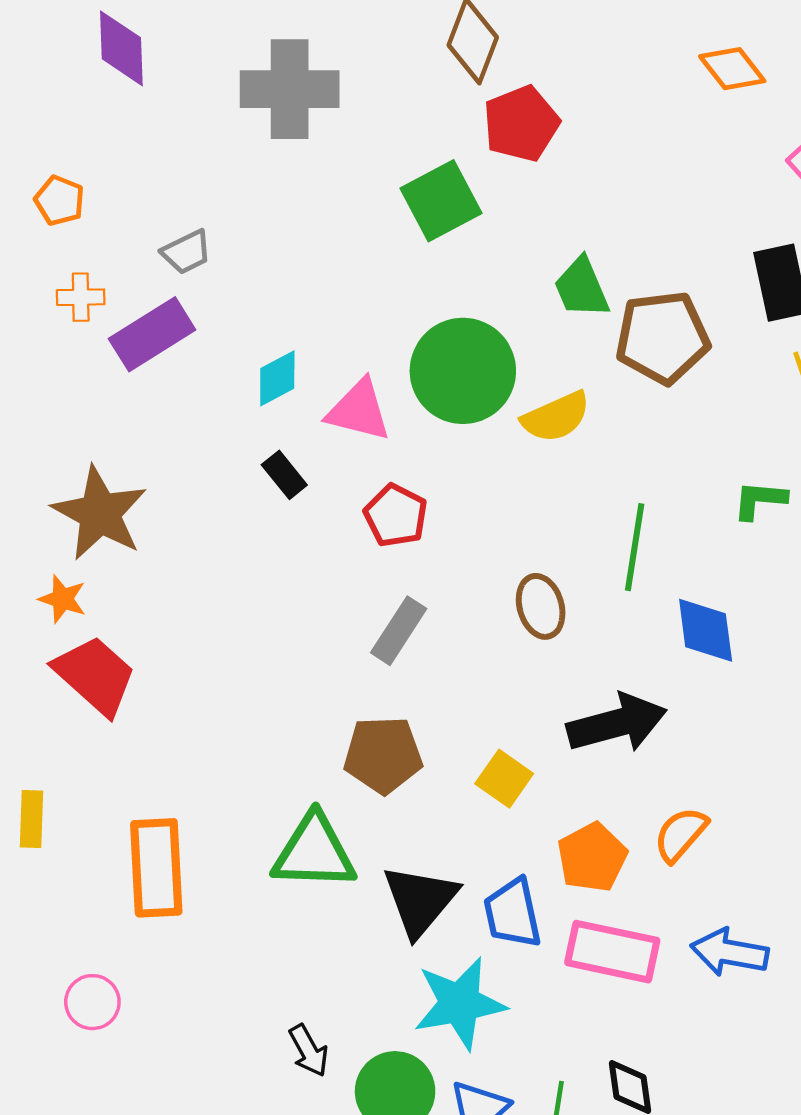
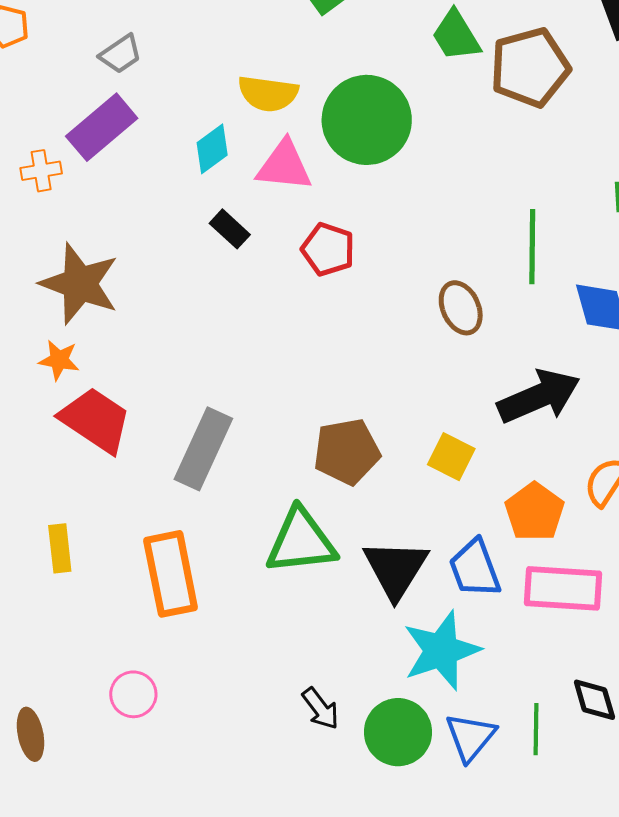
orange cross: (81, 297) -> (41, 171), moved
yellow semicircle: (556, 417) -> (268, 94), moved, turned 40
gray rectangle: (399, 631) -> (203, 449), moved, size x1.4

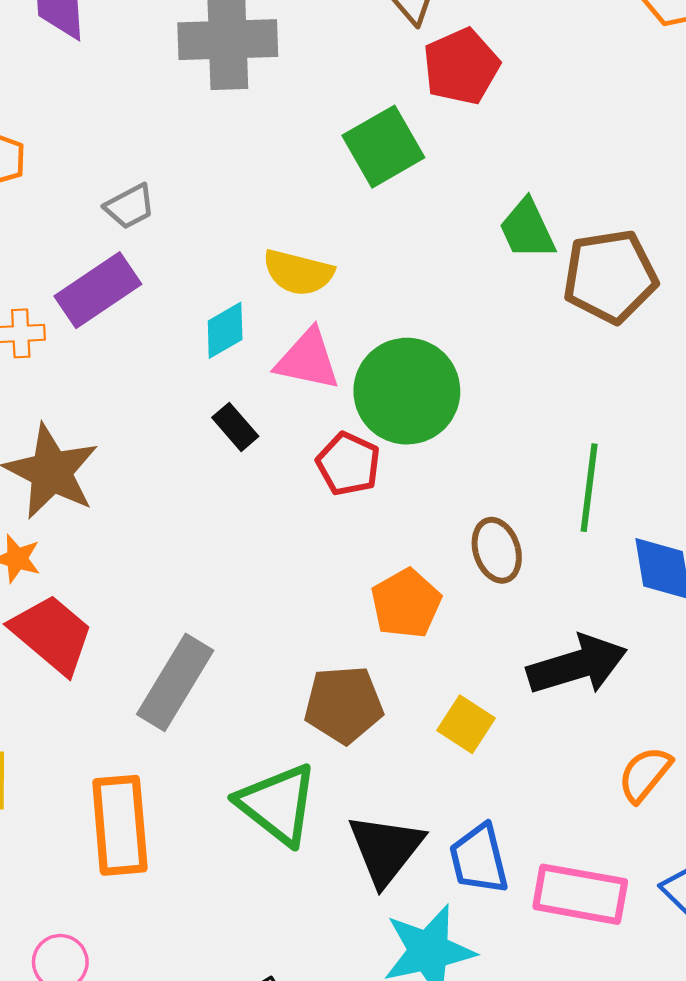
green circle: (367, 120) -> (407, 391), moved
orange pentagon: (535, 512) -> (406, 603), moved
green triangle: (301, 541) -> (278, 804), turned 38

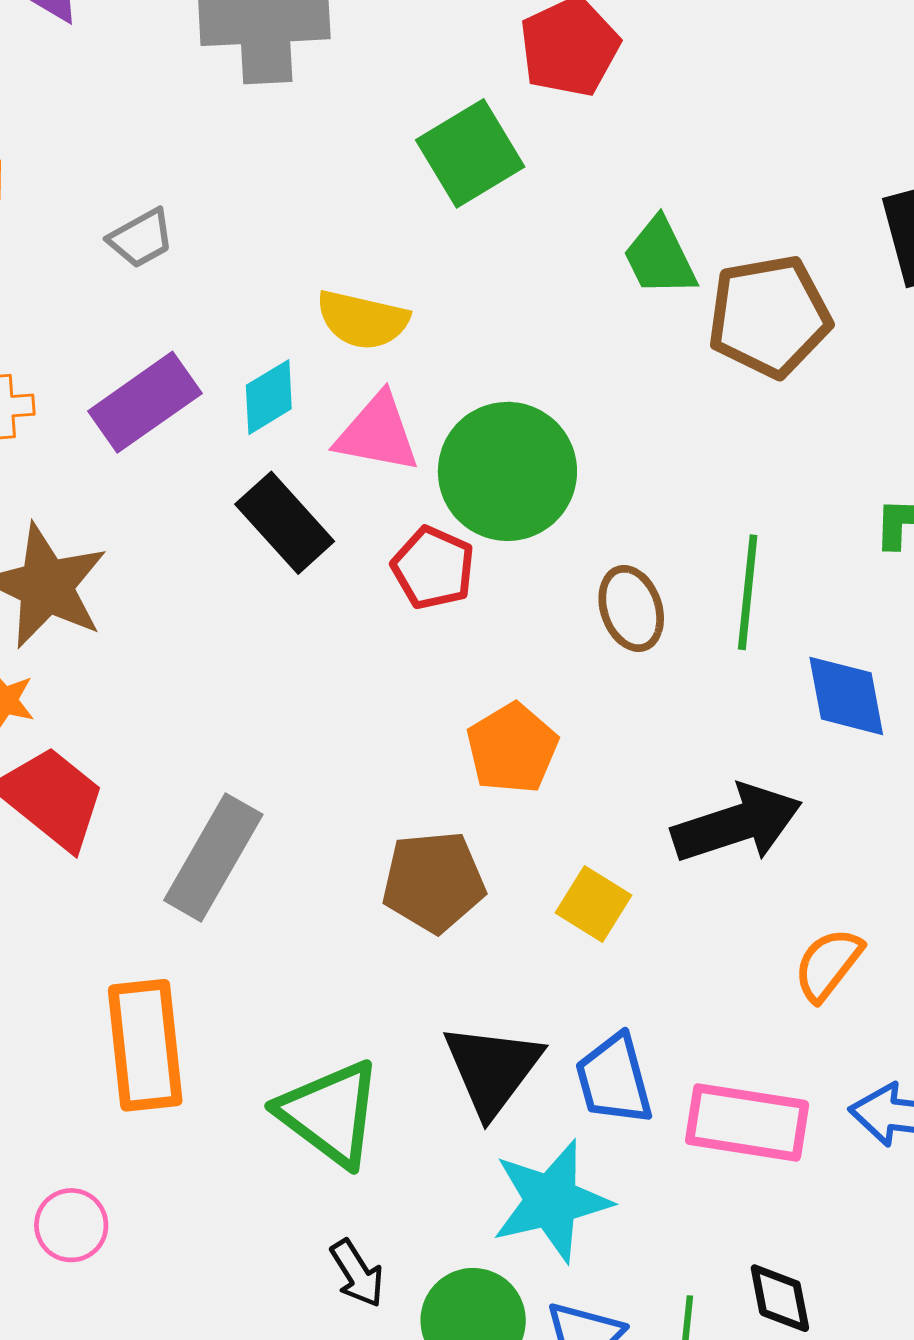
purple rectangle: (98, 290) -> (145, 402), moved
black rectangle: (235, 427) -> (285, 523), size x1.6
brown ellipse: (497, 550) -> (631, 608), moved
green triangle: (278, 804) -> (330, 1113), moved

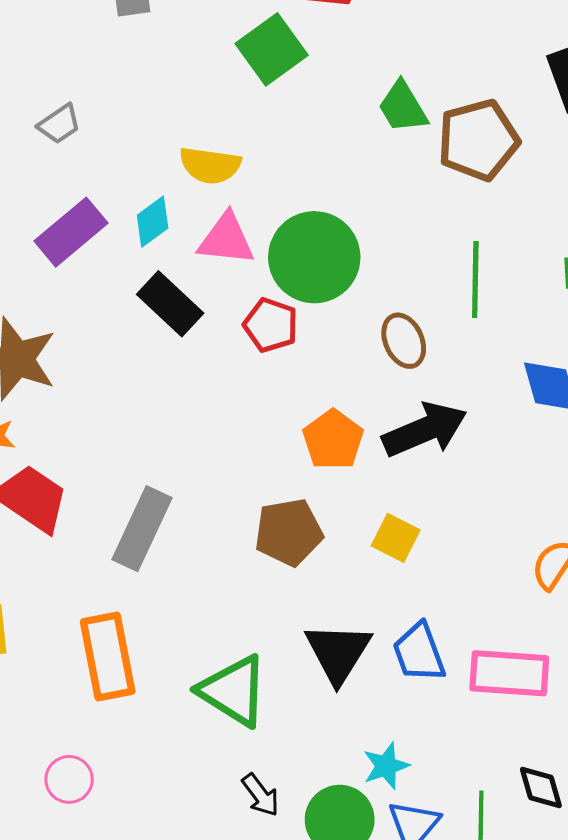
green line: (748, 592) -> (475, 280), moved
black arrow: (737, 824) -> (425, 430), moved
cyan star: (551, 1201) -> (386, 766), moved, size x0.6

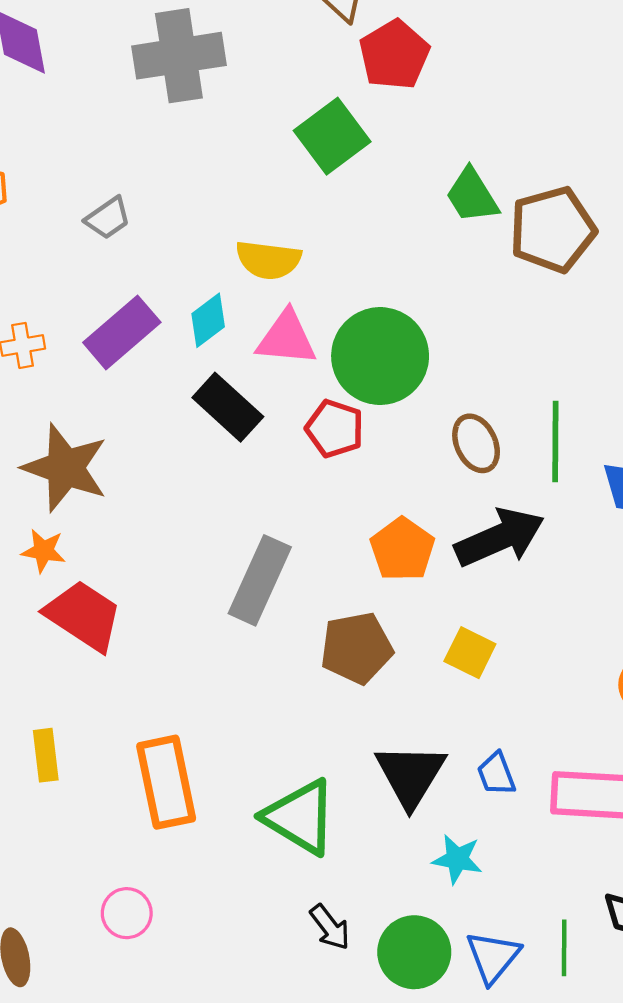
green line: (475, 280) -> (555, 442), moved
gray rectangle: (142, 529) -> (260, 580), moved
blue trapezoid: (419, 652) -> (496, 774), size x0.7
cyan star: (386, 766) -> (457, 859), moved, turned 30

